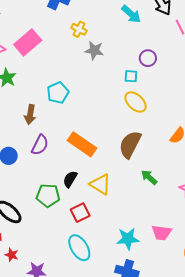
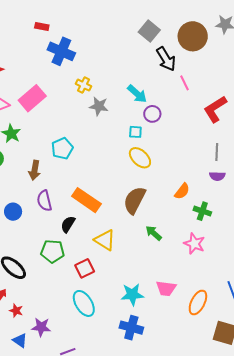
cyan arrow: (131, 14) -> (137, 94), moved
purple semicircle: (40, 145) -> (44, 201), turned 140
black semicircle: (70, 179) -> (68, 224), moved

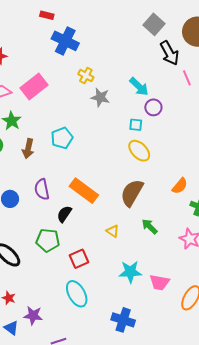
brown arrow: (35, 170) -> (28, 149), moved
yellow triangle: (105, 240) -> (113, 231), moved, size x0.6
cyan star: (132, 294) -> (130, 272), moved

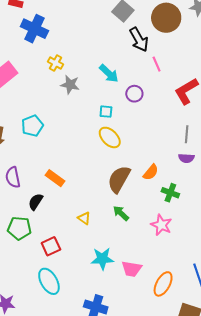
purple circle: (153, 107) -> (134, 94), moved
orange rectangle: (84, 191) -> (55, 178), size x0.7
brown semicircle: (132, 193) -> (119, 179), moved

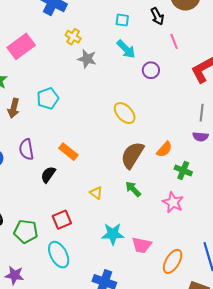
black arrow: (139, 40) -> (157, 16), size x0.7
cyan square: (106, 112) -> (122, 20), moved
green pentagon: (19, 228) -> (26, 231), moved

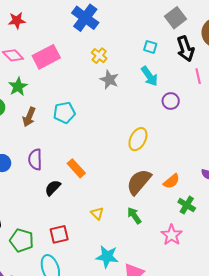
black arrow: (157, 16) -> (186, 49), size x1.4
yellow ellipse: (125, 113) -> (138, 139), turned 60

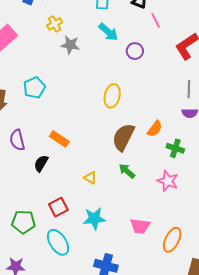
yellow cross: (99, 56) -> (55, 24), turned 35
cyan star: (107, 257) -> (94, 219), moved

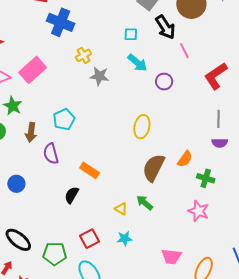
purple semicircle: (17, 140) -> (51, 154), moved
green arrow: (127, 171) -> (145, 203), moved
cyan star: (94, 219) -> (125, 239), moved, size x0.7

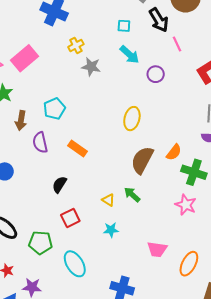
orange rectangle: (90, 170) -> (78, 149), moved
green cross: (206, 178) -> (194, 172), size x1.4
red square: (89, 239) -> (70, 218), moved

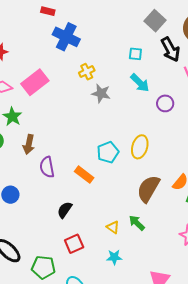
cyan pentagon: (54, 109) -> (108, 152), moved

